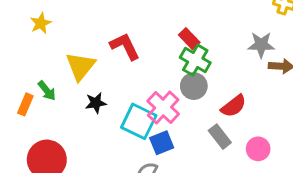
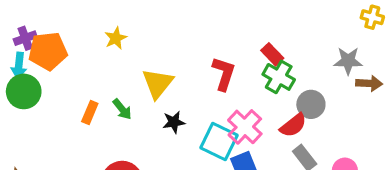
red L-shape: (125, 46) -> (224, 74), moved, turned 44
gray circle: (194, 86) -> (311, 104), moved
orange rectangle: (25, 104) -> (90, 112), moved
red semicircle: (234, 106) -> (293, 125), moved

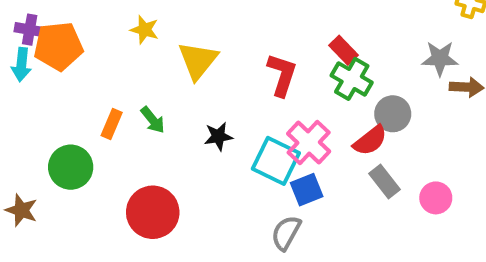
purple cross: (25, 38) -> (30, 30), turned 30
yellow star: (116, 38) -> (145, 30), turned -30
yellow triangle: (158, 83) -> (198, 60), moved
green circle: (24, 91) -> (71, 167), moved

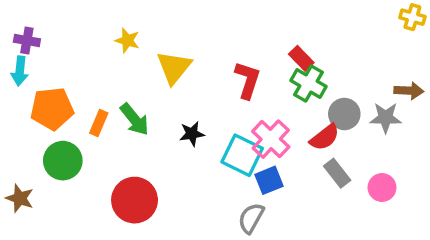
orange pentagon: (58, 46) -> (52, 109), moved
gray star: (440, 58) -> (386, 118), moved
green arrow: (153, 120) -> (135, 119), size x1.4

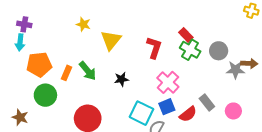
brown arrow: (409, 91) -> (249, 63), moved
gray circle: (344, 114) -> (219, 51), moved
red semicircle: (325, 137) -> (188, 114), moved
cyan square: (242, 155) -> (142, 113), moved

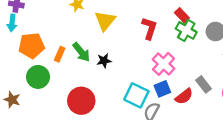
black star: (121, 79) -> (104, 61), moved

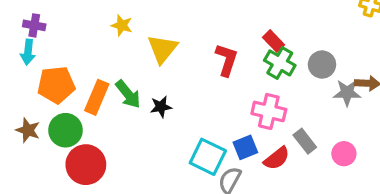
orange rectangle: (60, 54) -> (97, 97), size x1.5
pink cross: (163, 64) -> (269, 111), moved, turned -30
brown star: (12, 100) -> (28, 130), moved
red circle: (81, 101) -> (86, 165), moved

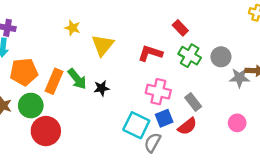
red rectangle: (274, 41) -> (180, 28), moved
red L-shape: (227, 60) -> (150, 53), turned -90
pink cross: (269, 111) -> (158, 92), moved
gray rectangle: (305, 141) -> (193, 102), moved

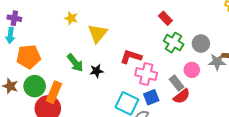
red L-shape: (150, 53) -> (131, 57), moved
orange rectangle: (54, 81) -> (54, 92), moved
pink circle: (237, 123) -> (192, 70), moved
red semicircle: (187, 126) -> (182, 96), moved

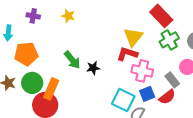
purple cross: (14, 18) -> (33, 16), moved
red rectangle: (165, 18) -> (161, 16), size x1.6
yellow triangle: (97, 33) -> (133, 37), moved
green cross: (174, 43) -> (169, 40), turned 30
red semicircle: (182, 96) -> (167, 97), moved

